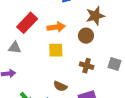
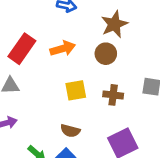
yellow square: (56, 50) -> (76, 90), moved
brown semicircle: (60, 86) -> (70, 131), moved

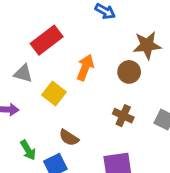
orange arrow: (63, 49) -> (85, 68), moved, turned -70
yellow square: (76, 90) -> (54, 93), moved, turned 30

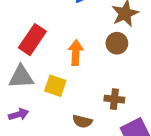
gray triangle: (23, 73) -> (21, 77), size x1.4
brown cross: (123, 116) -> (114, 99), moved

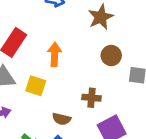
brown circle: (117, 43) -> (111, 56), moved

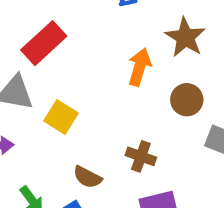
brown star: (101, 17) -> (185, 37), turned -30
orange arrow: (55, 54) -> (139, 67), moved

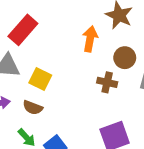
brown cross: (141, 156) -> (107, 82), moved
brown semicircle: (87, 177) -> (33, 108), moved

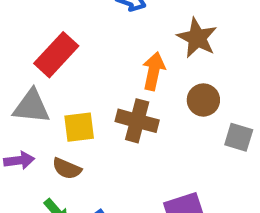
yellow square: (40, 79) -> (79, 127), turned -35
brown cross: (107, 82) -> (137, 121), moved, size x1.4

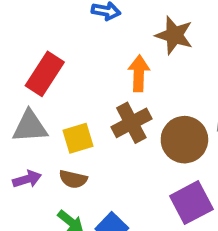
brown circle: (203, 100) -> (184, 140), moved, size x1.5
brown cross: (137, 121) -> (131, 123), turned -33

